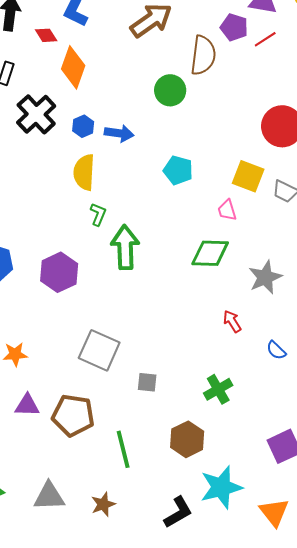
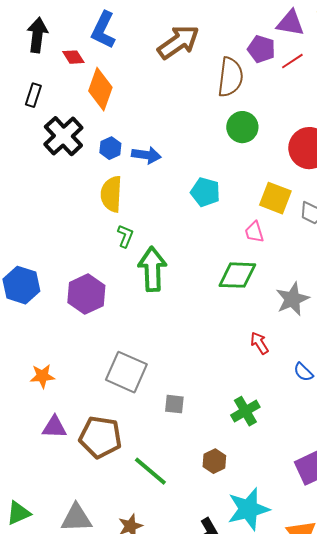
green circle: (170, 90) -> (242, 127), moved
brown hexagon: (187, 439) -> (214, 461), size x0.7
green line: (123, 449) -> (150, 471), turned -36

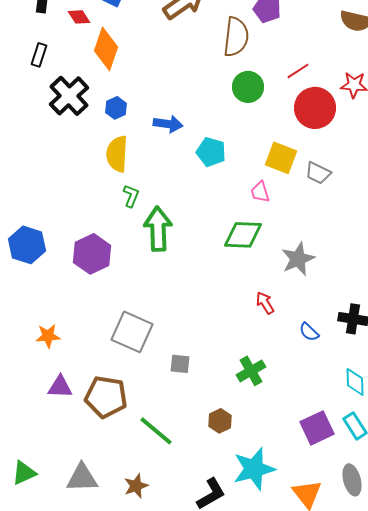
red line: (292, 61) -> (298, 71), moved
blue arrow: (146, 155) -> (168, 124), moved

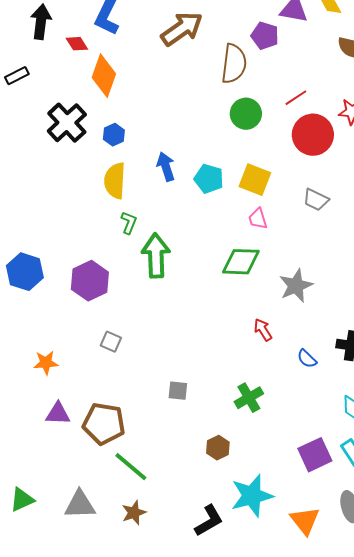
black rectangle: (39, 55) -> (17, 76), moved, turned 45
blue arrow: (168, 124) -> (166, 167), moved, turned -116
yellow square: (281, 158) -> (255, 180), moved
gray square: (132, 332) -> (111, 342), moved, size x0.5
green line: (156, 431) -> (131, 467), moved

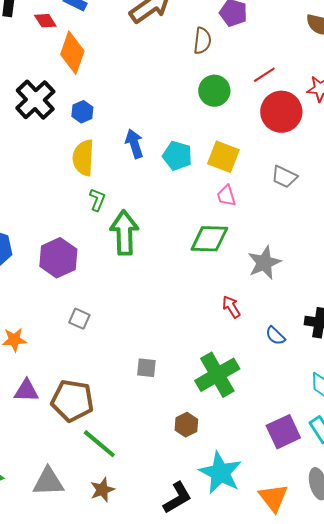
brown semicircle: (234, 64) -> (202, 41), size x0.7
green cross: (249, 398) -> (217, 375), size x1.5
cyan star: (252, 496) -> (220, 473), turned -30

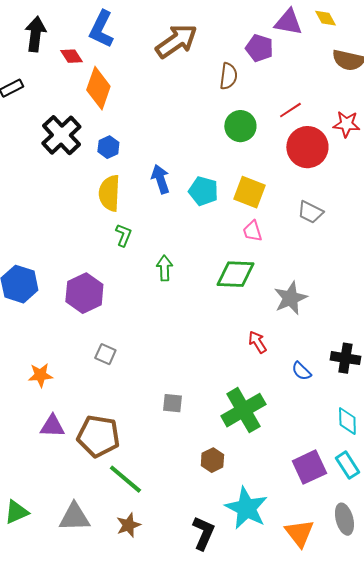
green arrow: (124, 233) -> (164, 268), moved, size x0.6
black L-shape: (177, 498) -> (203, 533), turned -36

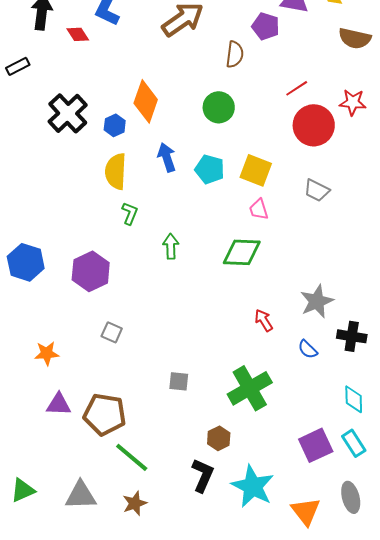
orange diamond: (98, 88) -> (146, 101), moved
green circle: (240, 126) -> (219, 107), moved
gray star: (290, 298) -> (317, 301), moved
black L-shape: (203, 533) -> (203, 475), moved

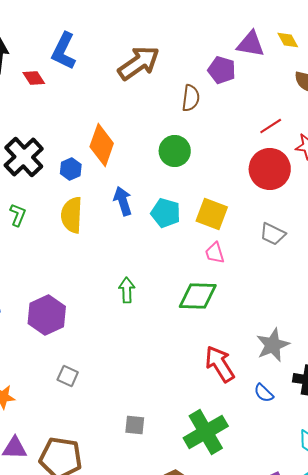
red line: (297, 88) -> (271, 126), moved
green L-shape: (130, 213) -> (18, 215), moved
red arrow: (264, 320) -> (220, 364), size x1.6

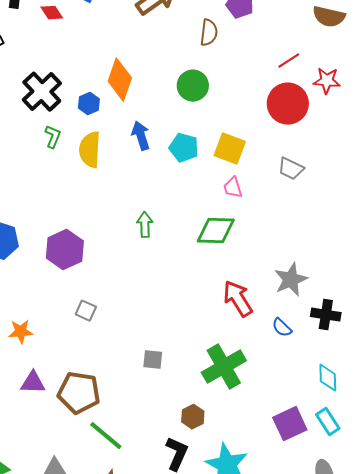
green L-shape: (18, 215) -> (53, 137), moved

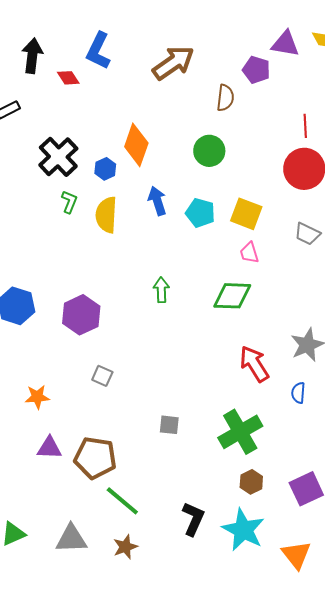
red line: (289, 61) -> (305, 126), turned -60
blue semicircle: (282, 328) -> (298, 393), turned 50
brown hexagon: (193, 417) -> (251, 482), moved

